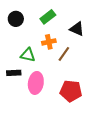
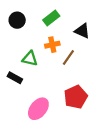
black rectangle: (14, 73) -> (15, 78), turned 32
pink ellipse: (36, 83) -> (38, 109), moved, turned 30
red pentagon: (71, 91) -> (76, 97), turned -30

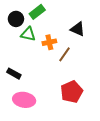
green rectangle: (51, 18) -> (37, 12), moved
green triangle: (30, 59) -> (28, 34), moved
pink ellipse: (38, 109) -> (24, 100), moved, turned 60

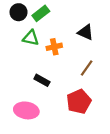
black circle: (16, 19) -> (19, 12), moved
brown line: (64, 54) -> (87, 68), moved
black rectangle: (14, 74) -> (42, 80), moved

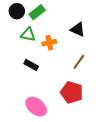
black rectangle: (42, 80) -> (31, 65), moved
red pentagon: (79, 102) -> (72, 92), turned -30
pink ellipse: (26, 110) -> (36, 107), moved, turned 30

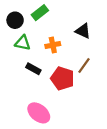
black circle: (17, 11) -> (15, 20), moved
green triangle: (28, 35) -> (23, 43), moved
red pentagon: (72, 92) -> (62, 78), moved

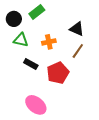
brown line: (84, 65) -> (78, 51), moved
red pentagon: (62, 78) -> (58, 73), turned 30

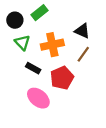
green triangle: (21, 40) -> (22, 43), turned 35
orange cross: (49, 42) -> (52, 45), size x1.5
pink ellipse: (36, 105) -> (38, 98), moved

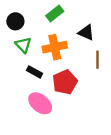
green rectangle: (39, 13) -> (55, 13), moved
brown line: (83, 54) -> (97, 60), moved, turned -35

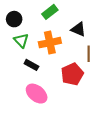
red pentagon: (65, 82) -> (72, 74), moved

